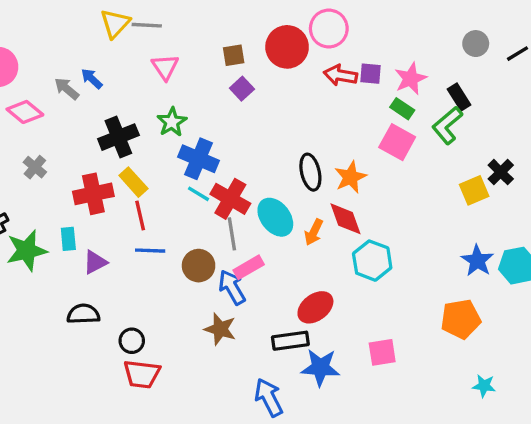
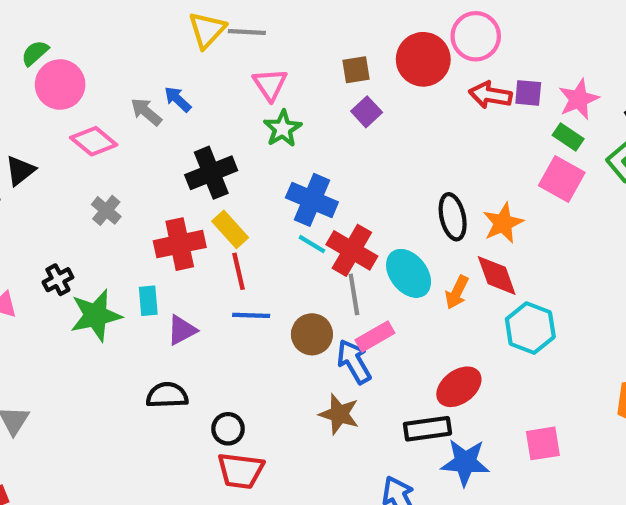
green star: (172, 122) -> (283, 129), moved

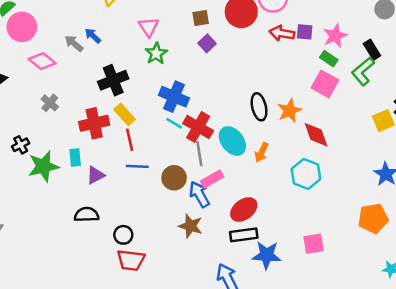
red diamond: (497, 276) -> (316, 135), moved
red ellipse: (459, 387) -> (244, 209), moved

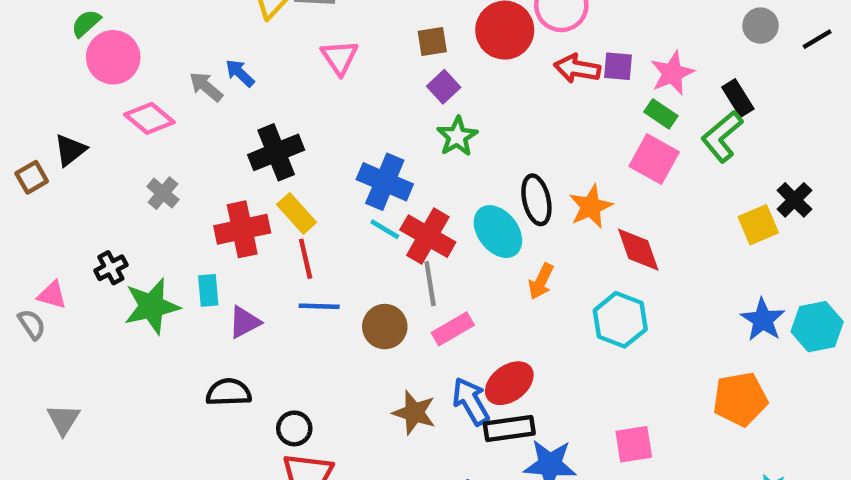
green star: (156, 54) -> (457, 136), moved
cyan ellipse: (232, 141) -> (498, 232), moved
blue arrow: (199, 194) -> (471, 401), moved

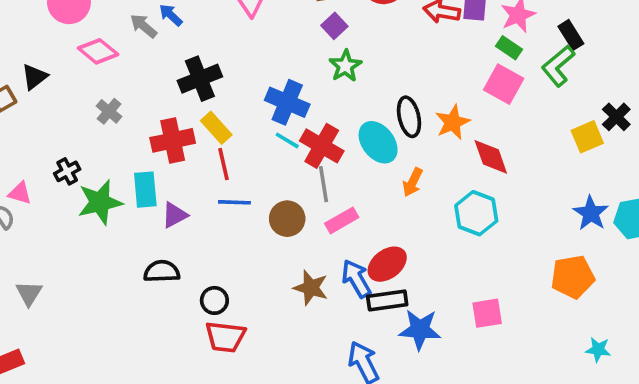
cyan rectangle: (208, 290) -> (145, 190), size x1.4

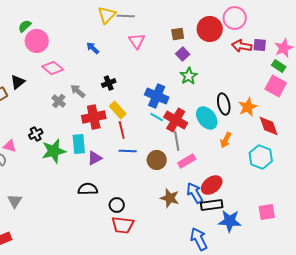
gray arrow: (144, 26) -> (78, 91), moved
black cross: (200, 79) -> (109, 83), size x0.6

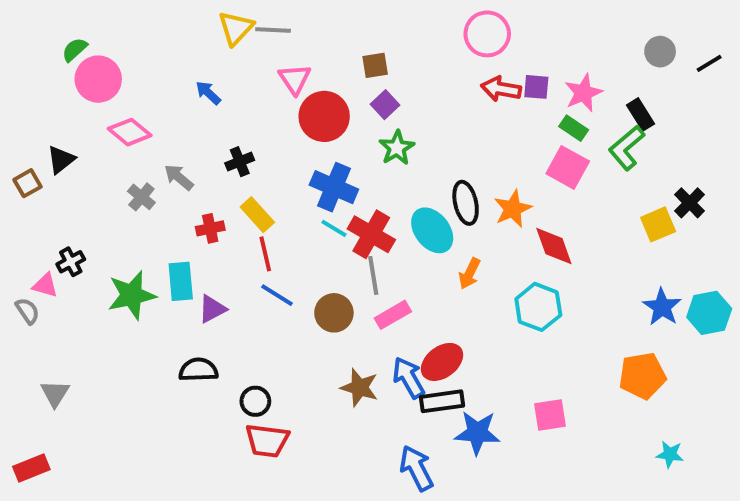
red circle: (210, 29) -> (324, 116), moved
red cross: (94, 117) -> (210, 228), size x0.6
black cross: (36, 134) -> (71, 262), moved
blue line: (128, 151) -> (277, 295), turned 30

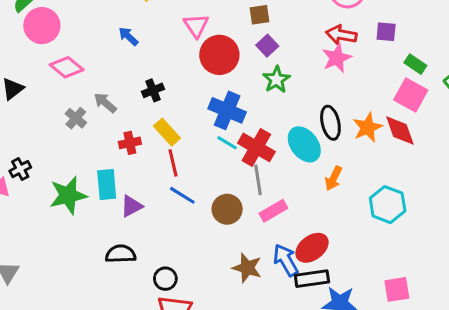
red arrow: (501, 89) -> (341, 35), moved
pink star: (583, 93) -> (337, 58), moved
red diamond: (554, 246) -> (400, 130), moved

